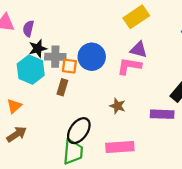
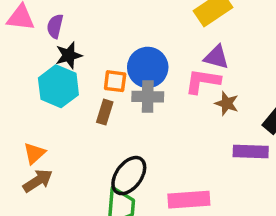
gray cross: (55, 57) -> (148, 97), moved
orange triangle: (14, 106) -> (34, 153), moved
brown star: (118, 106) -> (227, 103), moved

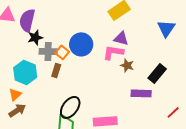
purple semicircle: (55, 26) -> (27, 20), size x1.6
orange square: (115, 81) -> (62, 52), turned 32
cyan hexagon: (58, 86) -> (25, 72), moved
gray cross: (148, 97) -> (48, 51), moved

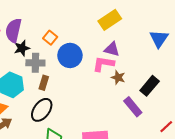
orange square: (62, 52) -> (50, 38), moved
purple rectangle: (141, 93) -> (133, 107), turned 48
black ellipse: (70, 107) -> (42, 110), moved

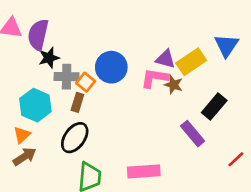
yellow rectangle: (110, 20) -> (191, 62), moved
orange square: (50, 38) -> (86, 82), moved
brown star: (118, 77) -> (174, 85), moved

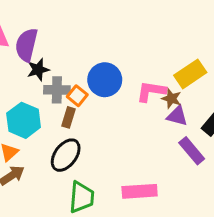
purple triangle: (165, 59) -> (177, 116), moved

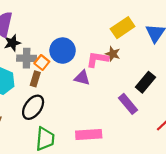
yellow rectangle: (190, 74) -> (123, 28), moved
brown star: (171, 99) -> (113, 54), moved
purple triangle: (177, 116) -> (82, 78), moved

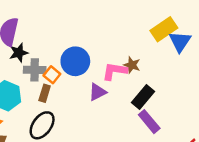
yellow rectangle: (123, 28) -> (164, 29), moved
purple triangle: (82, 78) -> (97, 92), turned -42
black rectangle: (145, 82) -> (143, 97), moved

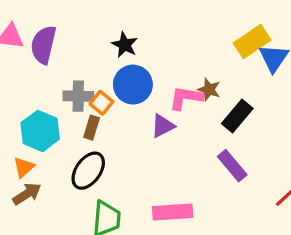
black star: (19, 53) -> (125, 45), moved, turned -30
black rectangle: (143, 97) -> (237, 116), moved

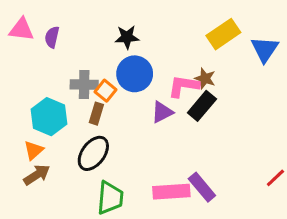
yellow rectangle: (252, 41) -> (223, 34), moved
purple semicircle: (43, 45) -> (52, 37), size x0.6
black star: (125, 45) -> (127, 37), turned -30
black rectangle: (237, 116) -> (202, 106), moved
purple rectangle: (232, 166) -> (202, 187), moved

